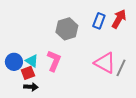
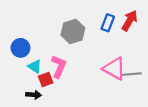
blue circle: (14, 62) -> (20, 48), moved
gray line: (121, 68) -> (132, 74), turned 60
red square: (28, 73) -> (46, 80), moved

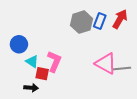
gray hexagon: (73, 31) -> (82, 22), moved
red square: (46, 80) -> (42, 74), turned 32

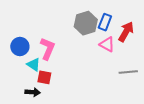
red arrow: (120, 19) -> (126, 32), moved
pink L-shape: (54, 61) -> (48, 49), moved
pink triangle: (106, 63) -> (107, 44), moved, size x0.7

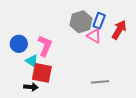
pink triangle: (107, 44) -> (94, 36), moved
gray line: (128, 72) -> (100, 82), moved
red square: (44, 77) -> (42, 73), size x1.5

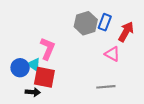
pink triangle: (94, 36) -> (112, 54), moved
blue circle: (19, 44) -> (20, 68), moved

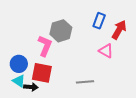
gray hexagon: (86, 23) -> (61, 31), moved
cyan triangle: (34, 65) -> (19, 81), moved
gray line: (106, 87) -> (85, 82), moved

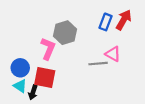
red arrow: (119, 30) -> (124, 20), moved
gray line: (85, 82) -> (98, 64), moved
black arrow: (31, 87) -> (33, 92), turned 104

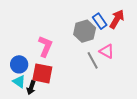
blue rectangle: (106, 22) -> (100, 21), turned -56
gray hexagon: (65, 33) -> (85, 31), moved
gray line: (98, 64) -> (93, 60), turned 66

